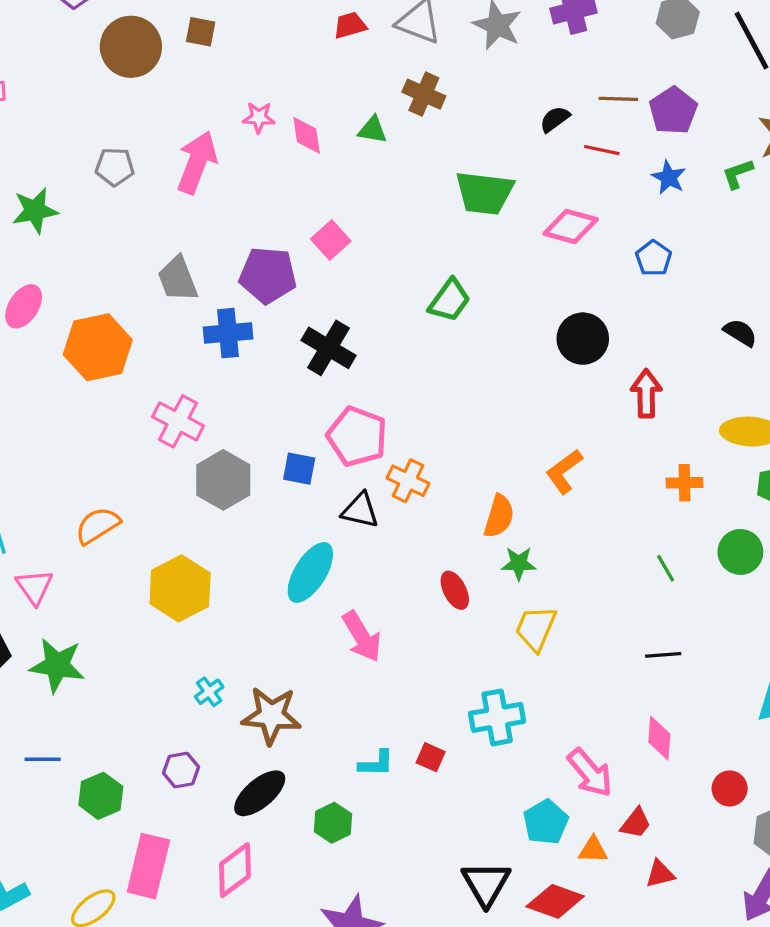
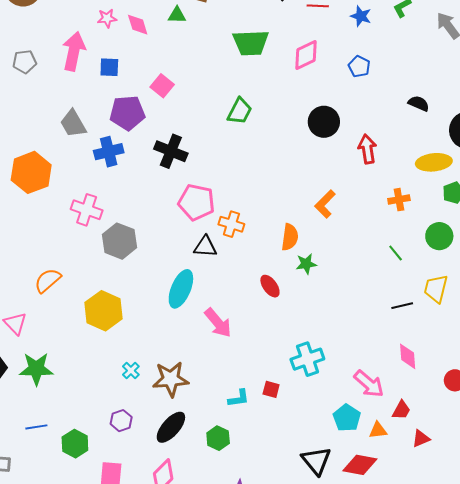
pink diamond: (571, 227) -> (306, 55), turned -32
blue square: (299, 469) -> (109, 67), moved
yellow trapezoid: (536, 628) -> (436, 289), moved

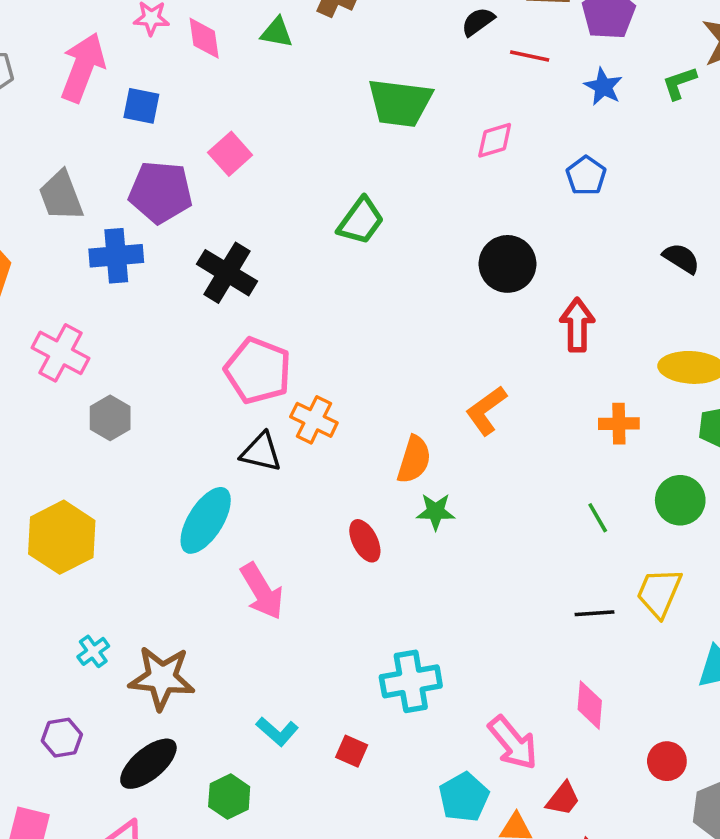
pink diamond: (306, 55) -> (495, 140), size x0.7
gray hexagon: (119, 241) -> (110, 418), size x0.7
red square: (271, 389) -> (352, 751), moved
cyan L-shape: (239, 398) -> (277, 731), turned 40

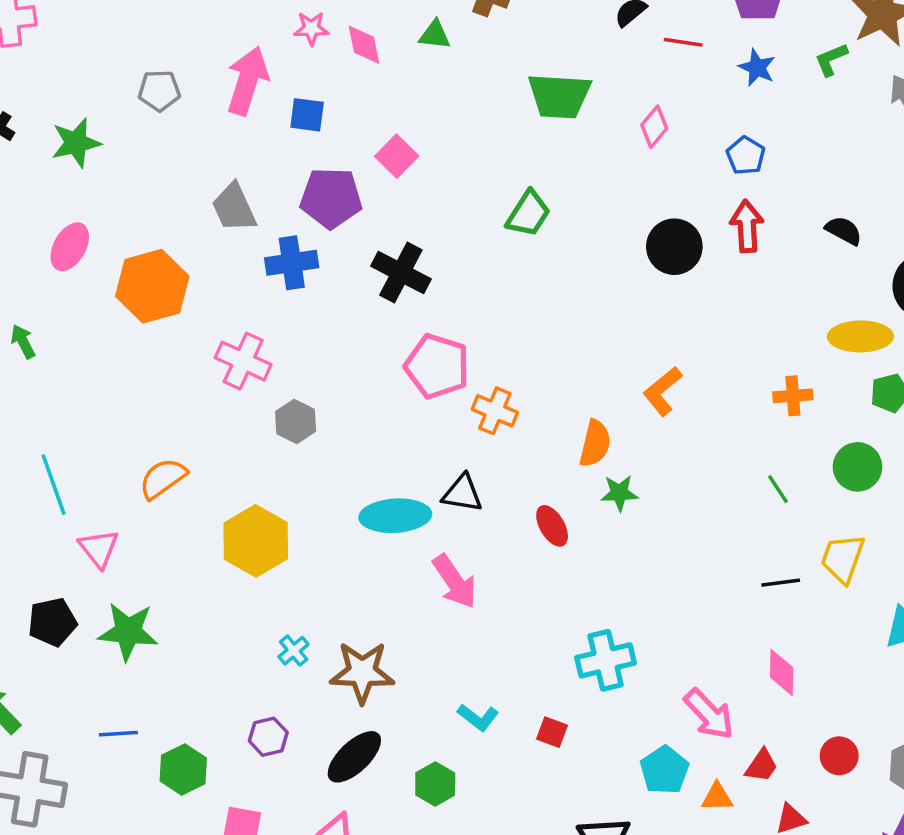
pink diamond: (495, 140) -> (654, 127), turned -30
red arrow: (577, 325) -> (747, 226), moved
black triangle: (261, 452) -> (462, 493), moved
cyan ellipse: (206, 520) -> (395, 516), turned 58
red circle: (667, 761) -> (839, 756), moved

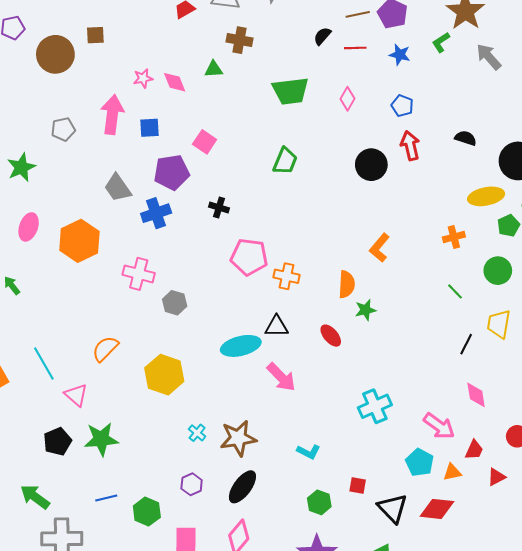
black cross: (401, 273) -> (219, 207), size x0.6
black line: (781, 583) -> (466, 344), turned -45
red square: (552, 732) -> (358, 485), moved
green hexagon: (435, 784) -> (319, 502), moved

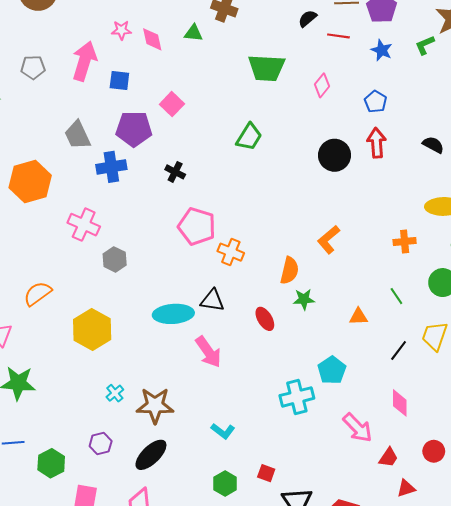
cyan pentagon: (420, 462) -> (332, 370), moved
orange triangle: (452, 472) -> (358, 317), moved

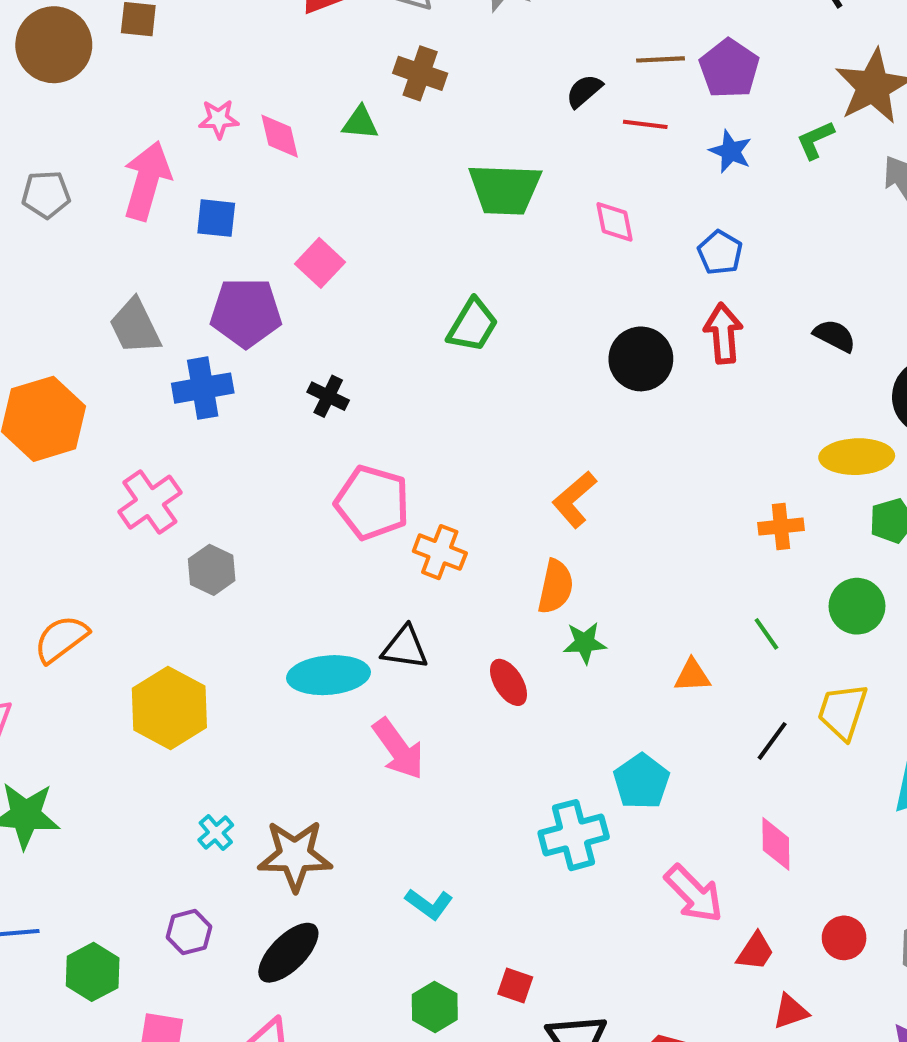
pink diamond: (322, 85) -> (614, 222), turned -50
pink cross: (84, 225) -> (150, 502), turned 32
orange L-shape: (328, 240) -> (574, 499), moved

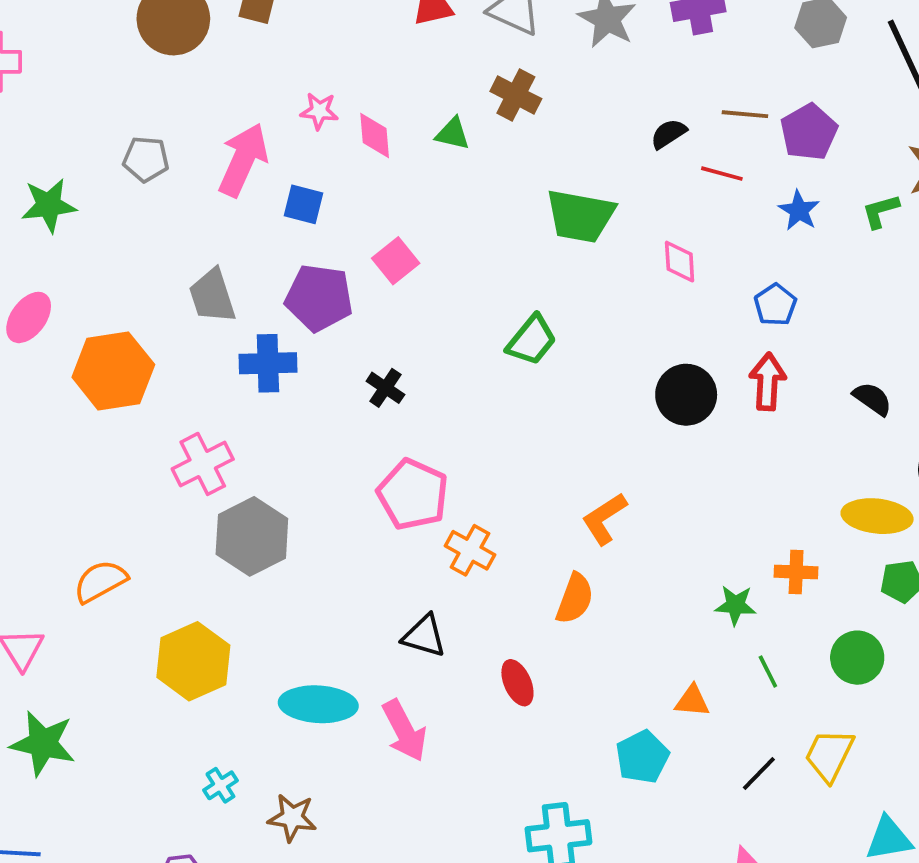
gray hexagon: (212, 570) -> (252, 536), size x1.6
green star: (585, 643) -> (735, 605), moved
cyan ellipse: (328, 675) -> (318, 704), moved
cyan pentagon: (641, 781) -> (642, 757), moved
brown star: (295, 856) -> (292, 818), size x0.7

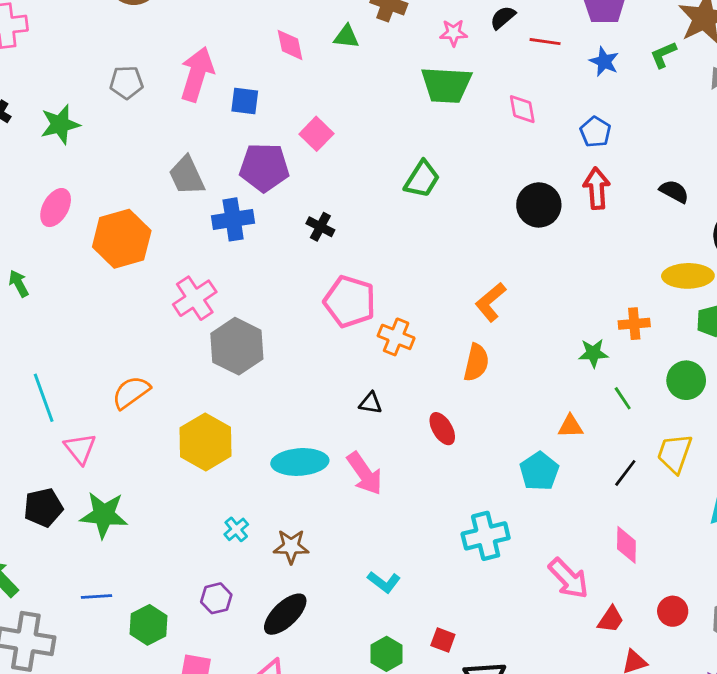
pink star: (319, 111) -> (453, 33), moved
black triangle: (424, 636) -> (370, 403), size x0.7

